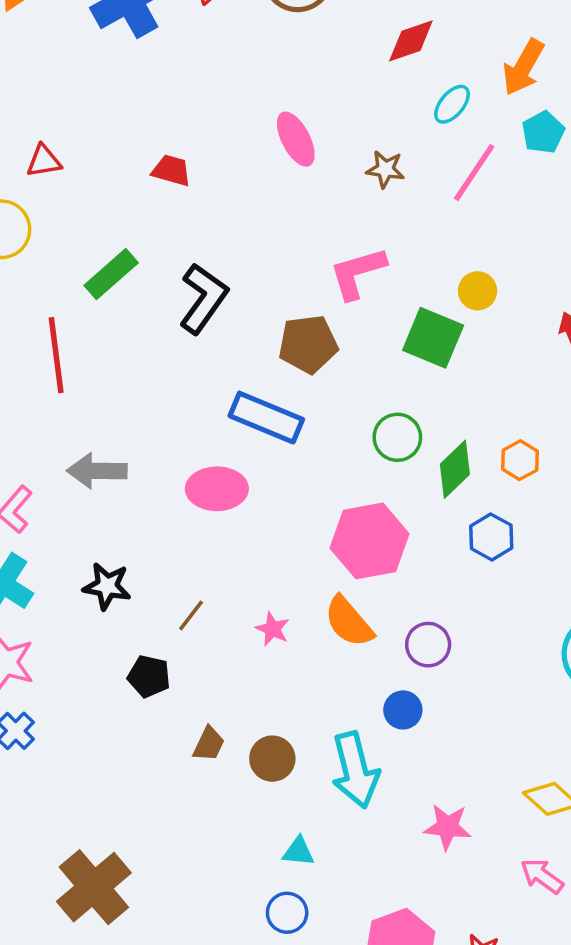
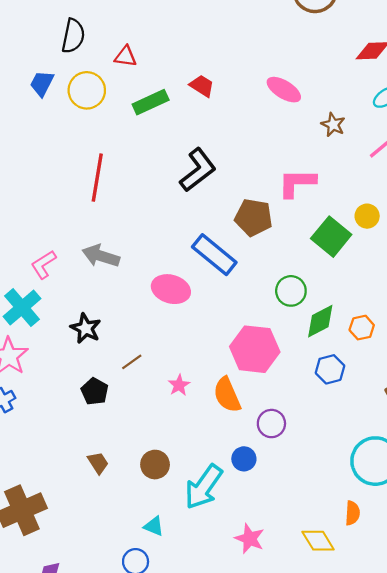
pink ellipse: (296, 139) -> (284, 90), turned -48
green rectangle: (111, 274) -> (151, 102), moved
brown trapezoid: (209, 744) -> (98, 463), moved, turned -75
cyan arrow: (355, 770) -> (204, 487), turned 33

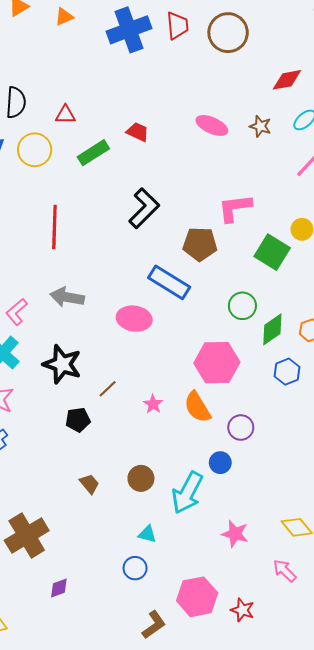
brown star: (333, 125) -> (260, 126), moved
black star: (86, 328) -> (62, 364), size x1.4
black pentagon: (95, 391) -> (78, 420), turned -30

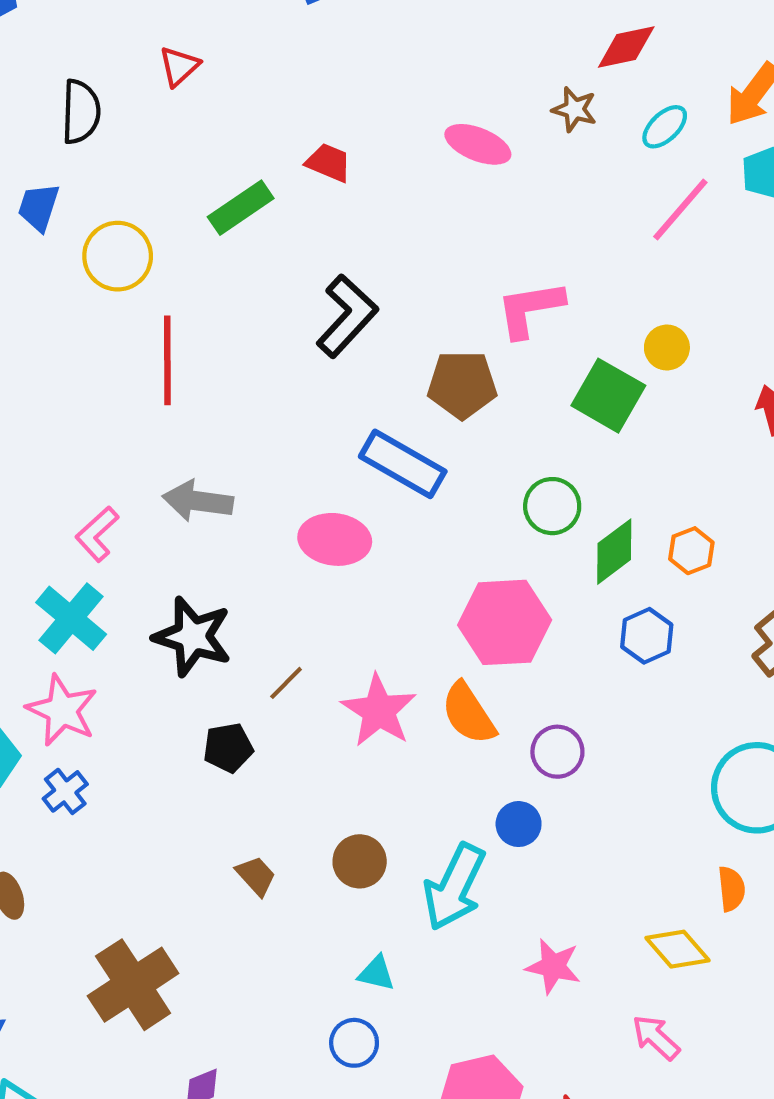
red triangle: (65, 115) -> (179, 66), moved, turned -40
brown star: (260, 126) -> (574, 109), moved
yellow circle: (35, 150) -> (118, 256), moved
pink star: (153, 404) -> (379, 711), size x1.8

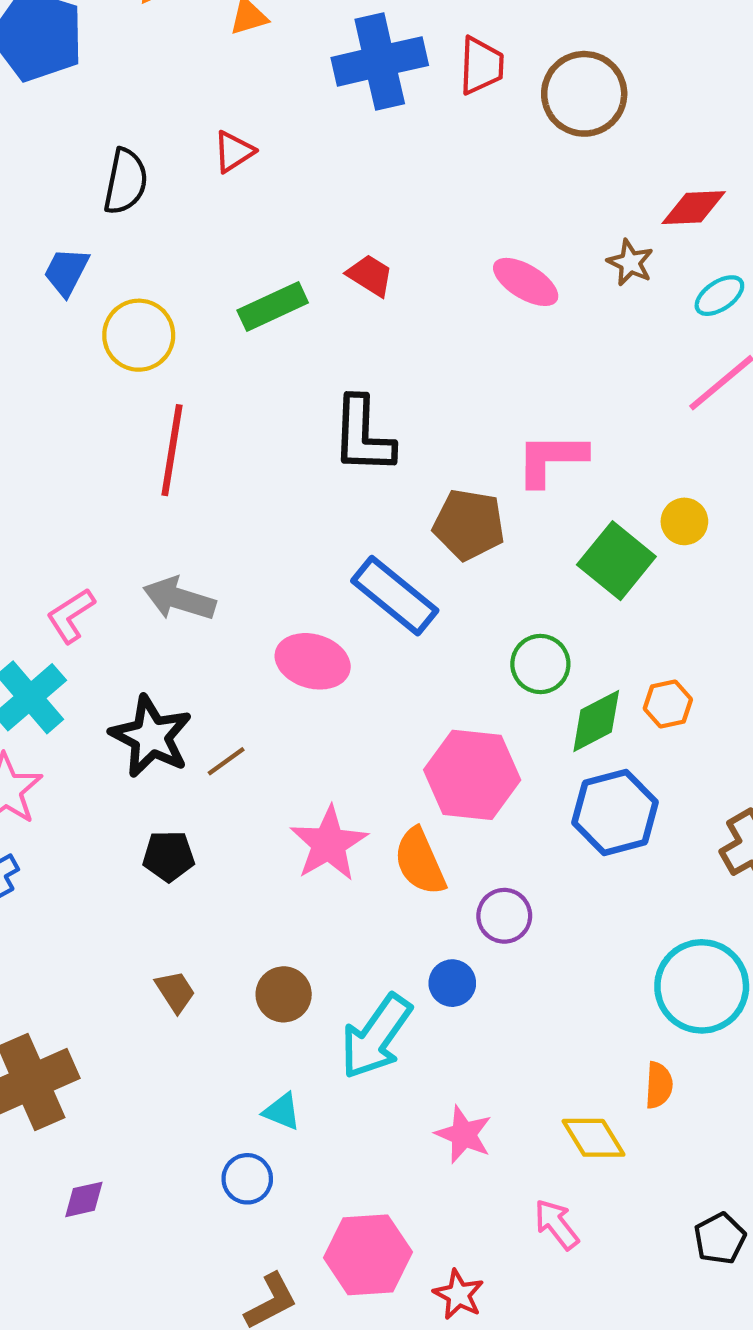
black L-shape: (347, 316) -> (363, 435), turned 130
orange hexagon: (691, 551) -> (668, 704), moved
blue hexagon: (647, 636) -> (615, 812), size x1.5
brown line: (286, 683) -> (226, 761), moved

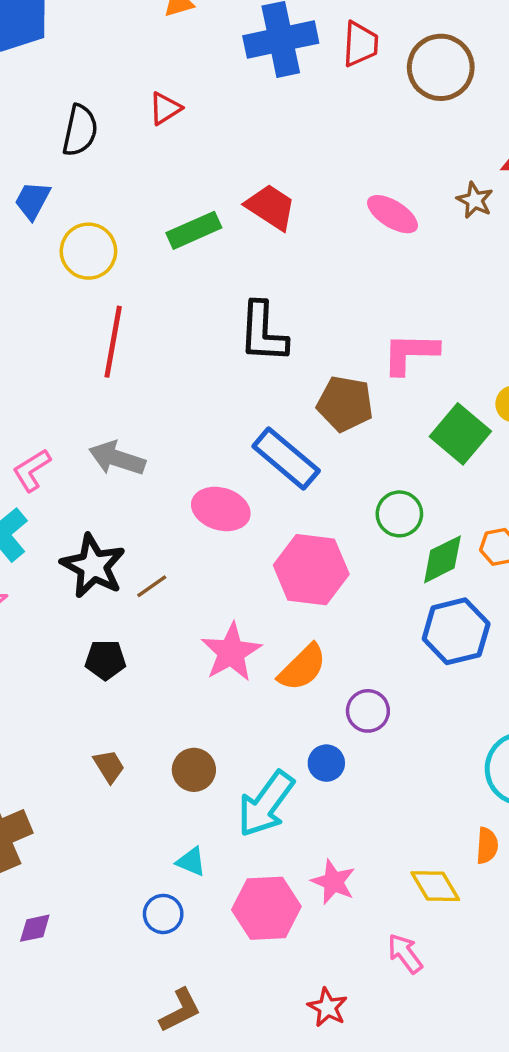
red trapezoid: (370, 275) -> (271, 207), size x1.4
pink hexagon: (472, 775) -> (311, 570), moved
orange semicircle: (420, 862) -> (302, 667), turned -112
pink hexagon: (368, 1255) -> (266, 908), moved

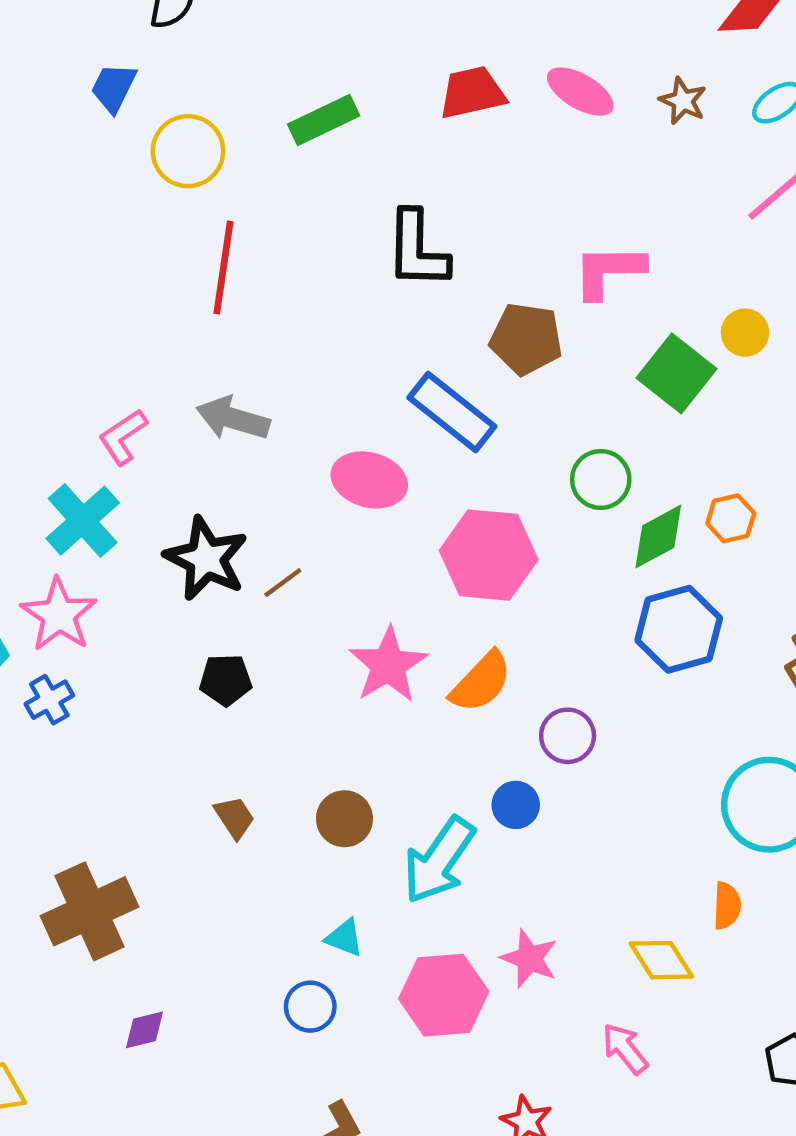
brown star: (475, 200) -> (683, 101), moved
red trapezoid: (271, 207) -> (472, 93), moved, turned -44

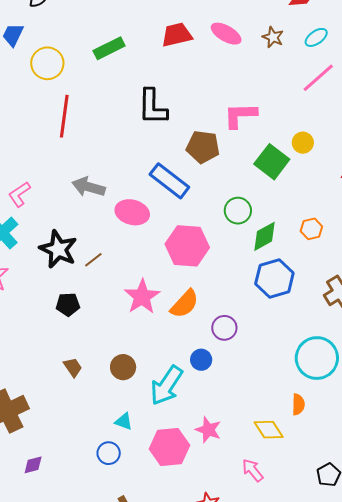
gray arrow: (233, 418) -> (88, 187), moved
orange hexagon: (731, 518) -> (311, 229), moved

